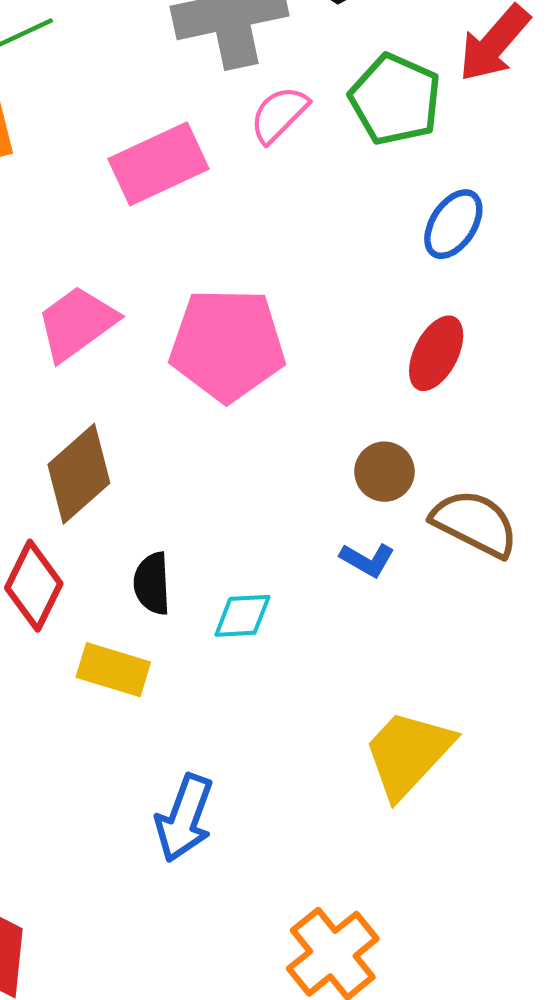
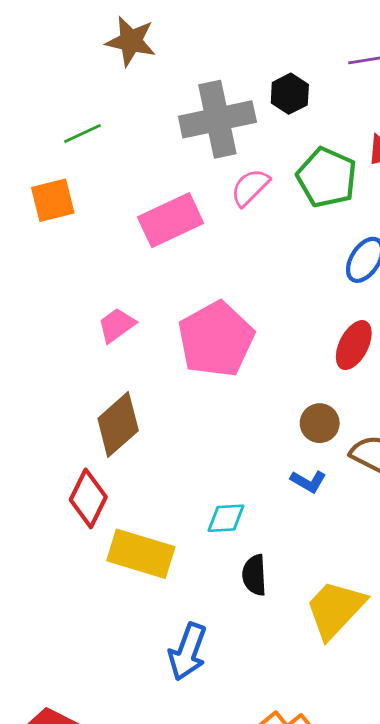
pink trapezoid: (77, 323) -> (117, 325), size x0.7
pink pentagon: (227, 345) -> (216, 339), turned -30
black semicircle: (152, 584) -> (254, 575), moved
yellow rectangle: (113, 670) -> (141, 554), size x1.4

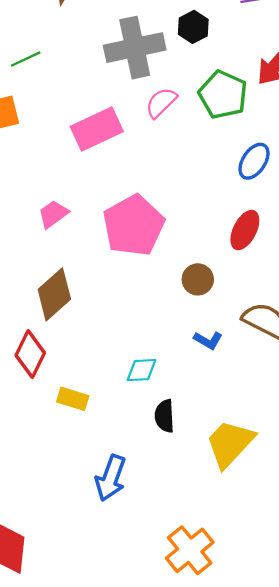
brown circle: (320, 423) -> (198, 279), moved
yellow rectangle: (141, 554) -> (73, 399), size x0.6

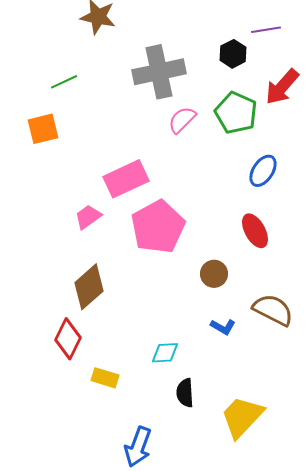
black hexagon: (193, 27) -> (233, 54), moved
pink rectangle: (97, 129) -> (126, 179), moved
red ellipse: (245, 230) -> (255, 231), turned -56

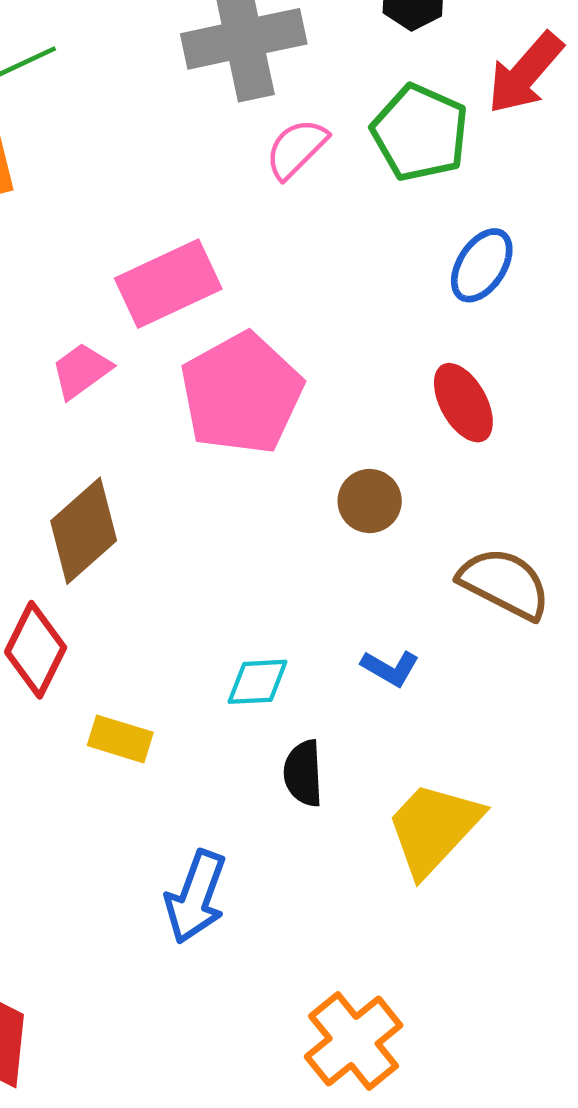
blue L-shape: (223, 327) -> (390, 668), moved

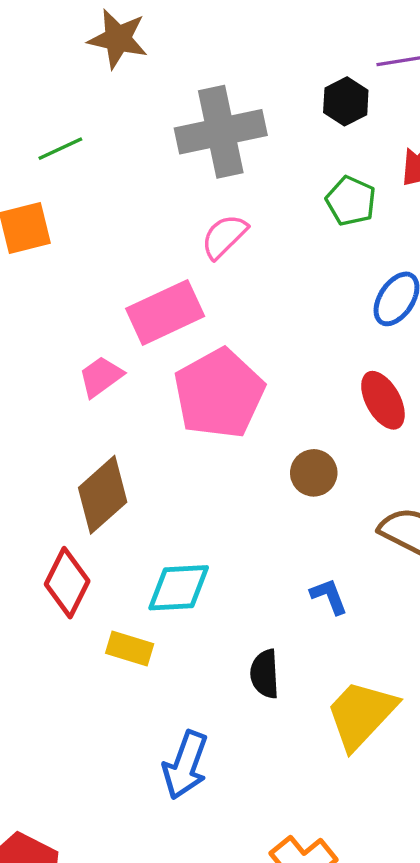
green pentagon: (420, 133) -> (351, 201), size x0.7
pink semicircle: (296, 149) -> (224, 236), moved
blue L-shape: (390, 668) -> (329, 596), turned -141
cyan diamond: (257, 682) -> (179, 588), moved, size x1.4

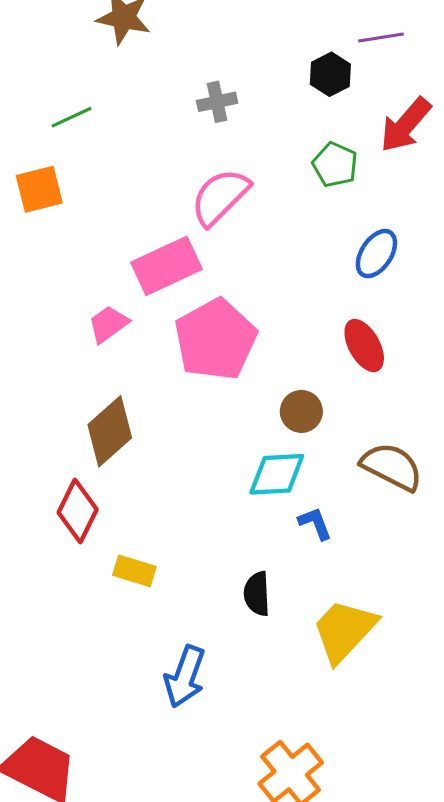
gray cross: (221, 132) -> (217, 102), size x0.5
pink semicircle: (224, 236) -> (220, 197), size x1.4
cyan diamond: (179, 588) -> (277, 474), moved

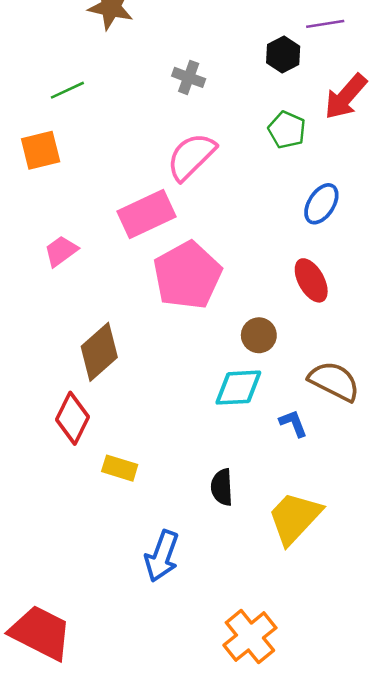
gray cross: (217, 102) -> (189, 77), turned 32
pink trapezoid: (108, 324) -> (61, 251), moved
blue L-shape: (315, 523) -> (293, 423), moved

